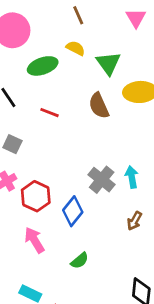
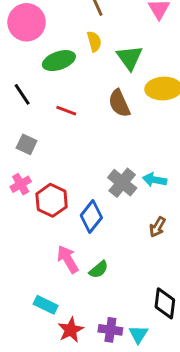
yellow semicircle: (76, 48) -> (94, 41), turned 48
cyan arrow: (132, 177) -> (155, 180), turned -70
pink arrow: (34, 240) -> (68, 259), moved

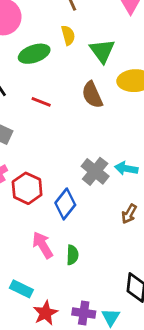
green semicircle: (99, 270) -> (72, 255), turned -48

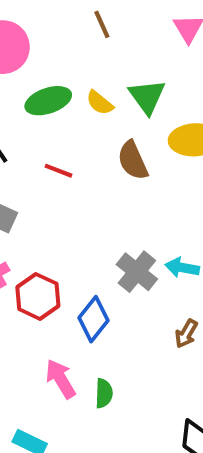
yellow semicircle: (68, 35) -> (100, 103), moved, turned 144

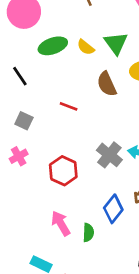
red line: (59, 171) -> (69, 106), moved
red hexagon: (38, 296) -> (63, 171), moved
blue diamond: (94, 319) -> (113, 209), moved

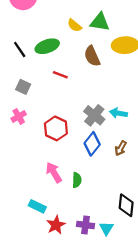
green triangle: (116, 43) -> (100, 22), turned -45
green ellipse: (53, 46) -> (47, 46), moved
blue diamond: (113, 209) -> (92, 144), moved

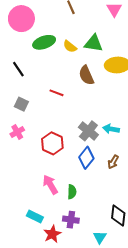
green ellipse: (47, 46) -> (44, 42), moved
purple cross: (86, 225) -> (71, 220), moved

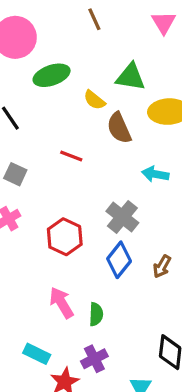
yellow semicircle: (70, 46) -> (94, 100), moved
cyan arrow: (111, 129) -> (155, 174), moved
purple cross: (71, 220) -> (94, 359), turned -35

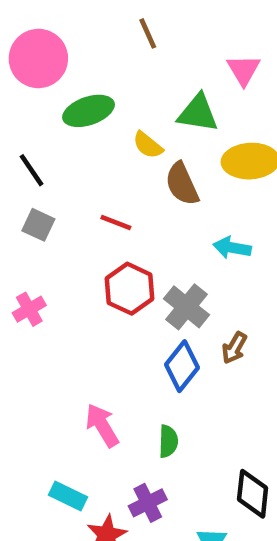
pink triangle: (164, 23) -> (243, 70), moved
gray square: (15, 174) -> (38, 225), moved
red hexagon: (65, 237) -> (130, 289), moved
brown arrow: (162, 266) -> (234, 348), moved
green semicircle: (96, 314) -> (168, 441), moved

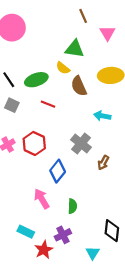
brown line: (148, 33) -> (83, 16), moved
green ellipse: (89, 111) -> (36, 80), moved
green triangle: (198, 113) -> (75, 49), moved
red hexagon: (130, 289) -> (34, 143), moved
blue diamond: (182, 366) -> (58, 171), moved

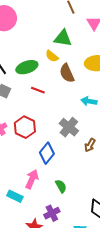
pink arrow: (42, 199) -> (32, 179), turned 54
green semicircle: (72, 206) -> (61, 186), turned -32
cyan rectangle: (26, 232) -> (15, 196), moved

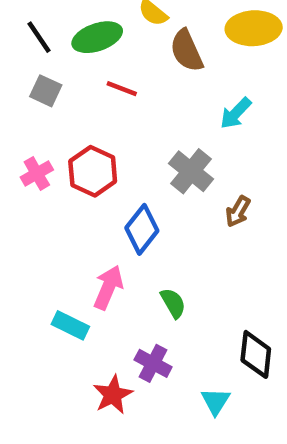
cyan arrow: (89, 101) -> (236, 113), turned -56
purple cross: (52, 213) -> (153, 363), turned -35

